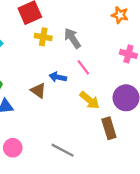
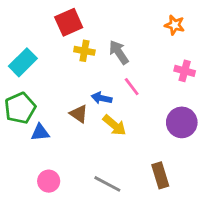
yellow arrow: (89, 100) -> (114, 125), moved
brown rectangle: (109, 128) -> (160, 175), moved

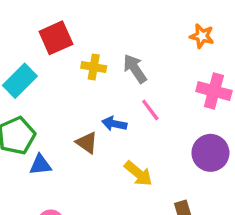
red square: (69, 22) -> (56, 38), moved
pink cross: (185, 71) -> (214, 91), size x1.4
yellow arrow: (114, 125) -> (138, 173), moved

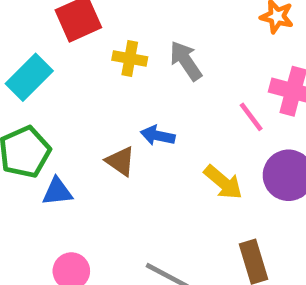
pink line: (150, 110) -> (251, 117), moved
yellow arrow: (138, 173) -> (223, 182), moved

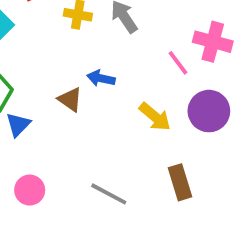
blue triangle: (57, 192) -> (18, 125), turned -40

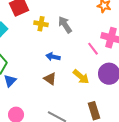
brown triangle: (70, 99) -> (50, 79), moved

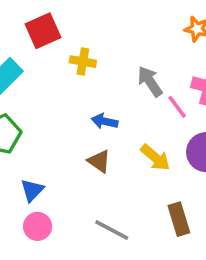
gray arrow: (65, 25) -> (150, 81), moved
blue triangle: (10, 81) -> (32, 190), moved

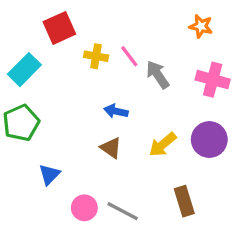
pink line: (177, 107) -> (129, 56), moved
yellow arrow: (155, 158) -> (163, 145), turned 100
pink circle: (38, 226) -> (84, 208), moved

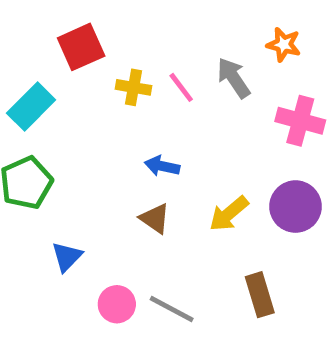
gray arrow: (158, 75) -> (234, 78), moved

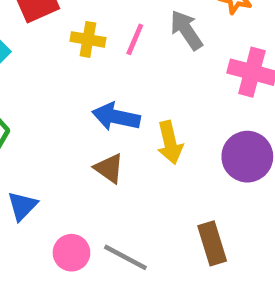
pink line: (181, 87) -> (135, 39), turned 60
blue arrow: (162, 166) -> (116, 117), size x1.4
yellow arrow: (229, 214) -> (170, 143), moved, turned -63

